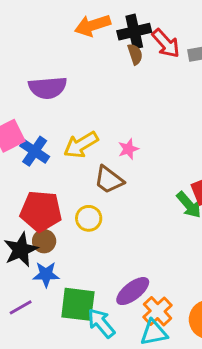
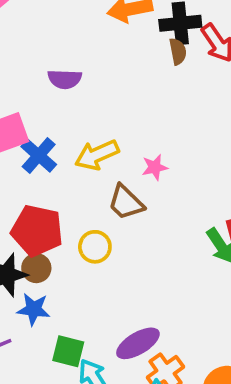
purple semicircle: (48, 88) -> (65, 79), size x0.7
green square: (78, 304) -> (68, 351), size x0.7

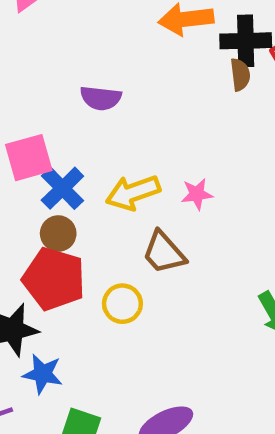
pink star: (155, 167) -> (197, 194), moved
brown circle: (36, 268) -> (58, 234), moved

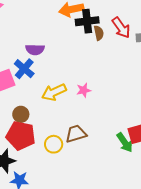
black cross: (246, 41) -> (87, 21), moved
blue cross: (62, 188) -> (24, 69), moved
brown trapezoid: (164, 253) -> (76, 134), moved, turned 120

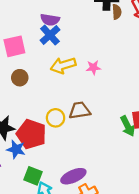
blue cross: (24, 69) -> (50, 35), moved
brown circle: (21, 114) -> (20, 78), moved
red pentagon: (21, 136) -> (31, 134), moved

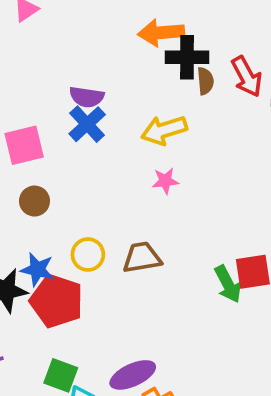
yellow arrow: (63, 65) -> (164, 130), moved
yellow circle: (56, 118) -> (88, 255), moved
blue star: (16, 149) -> (37, 269), moved

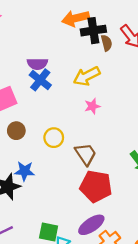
yellow circle: (88, 255) -> (54, 138), moved
brown trapezoid: (142, 258) -> (86, 154), turned 75
red pentagon: (57, 301) -> (96, 186), moved

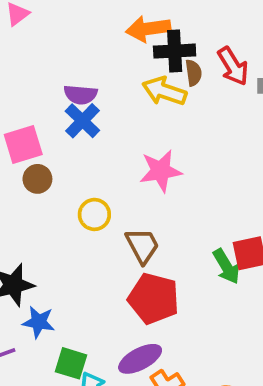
yellow arrow: (87, 76) -> (164, 91), moved, turned 40
pink star: (92, 106) -> (161, 171), size x1.6
brown circle: (16, 131) -> (37, 179), moved
blue star: (25, 171) -> (39, 322), moved

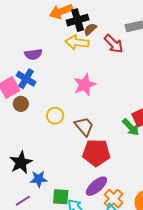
red arrow: (233, 66) -> (114, 44), moved
brown semicircle: (194, 73) -> (90, 29), turned -112
blue cross: (82, 121) -> (26, 79), moved

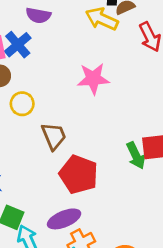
yellow circle: (55, 116) -> (22, 104), moved
brown trapezoid: (84, 126) -> (54, 136), moved

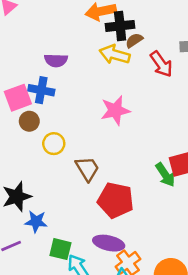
blue cross: (18, 45) -> (41, 90), turned -30
purple ellipse: (64, 219) -> (109, 243), turned 44

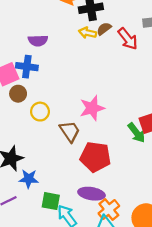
brown semicircle: (134, 40) -> (104, 29), moved
yellow arrow: (115, 54) -> (88, 33), size x0.7
pink star: (115, 110) -> (92, 108), moved

